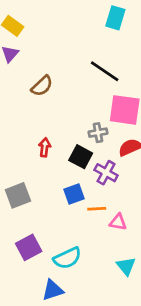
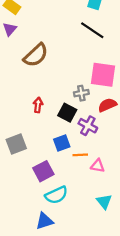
black line: (105, 71) -> (92, 30), moved
brown semicircle: (42, 86) -> (36, 55), size x1.4
purple square: (29, 247) -> (43, 171), moved

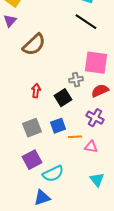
black square: (67, 113) -> (63, 98), turned 30
purple cross: (88, 126) -> (95, 118), moved
gray square: (16, 144) -> (32, 128), moved
purple square: (43, 171) -> (32, 160), moved

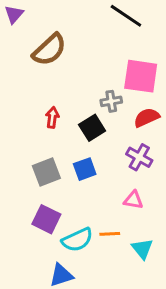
orange line: (75, 137) -> (110, 234), moved
purple square: (32, 160) -> (46, 219), turned -36

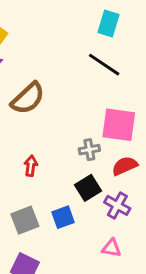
black square: (92, 128) -> (88, 188), moved

